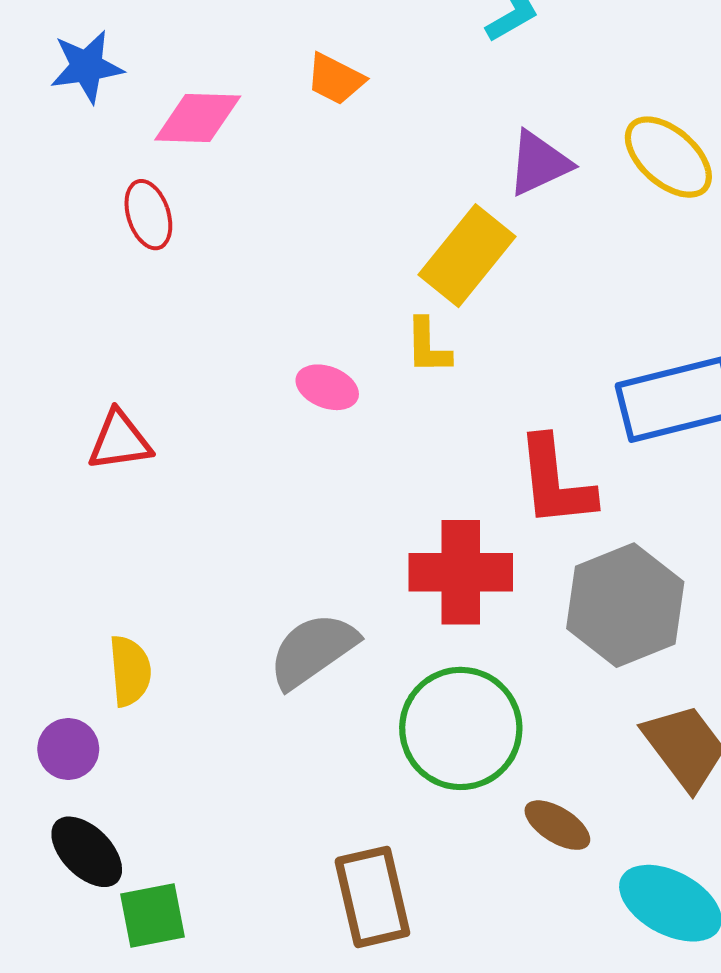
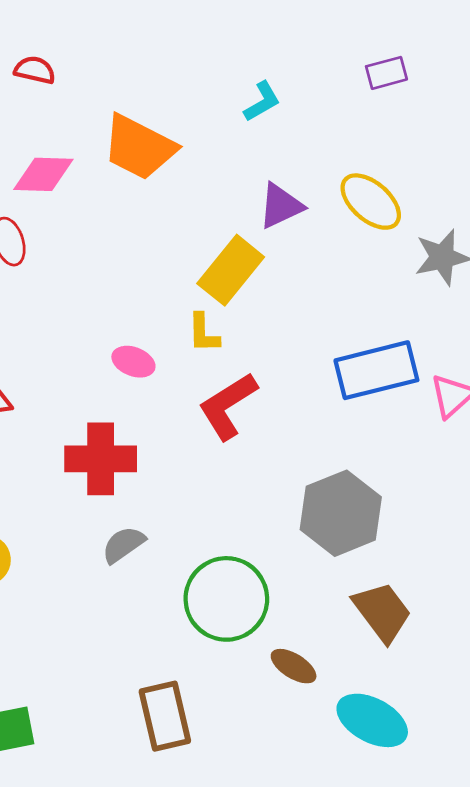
orange trapezoid: (335, 79) -> (139, 147), size x1.8
red L-shape: (555, 482) -> (228, 406), moved, turned 64
red cross: (461, 572) -> (101, 459), moved
gray semicircle: (313, 650) -> (123, 545), size x0.7

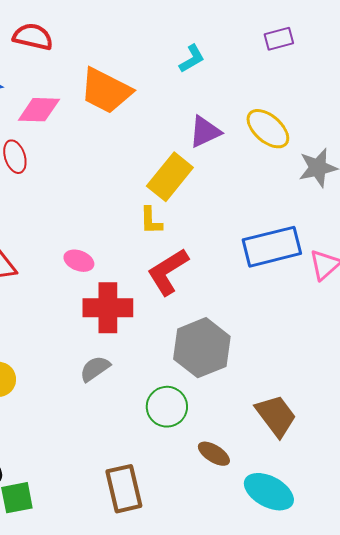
red semicircle: (35, 70) -> (33, 37), size x1.4
pink ellipse: (133, 362) -> (79, 261), moved
red cross: (101, 459) -> (108, 308), moved
gray hexagon: (341, 513) -> (202, 348), moved
green circle: (226, 599) -> (167, 407), size x0.7

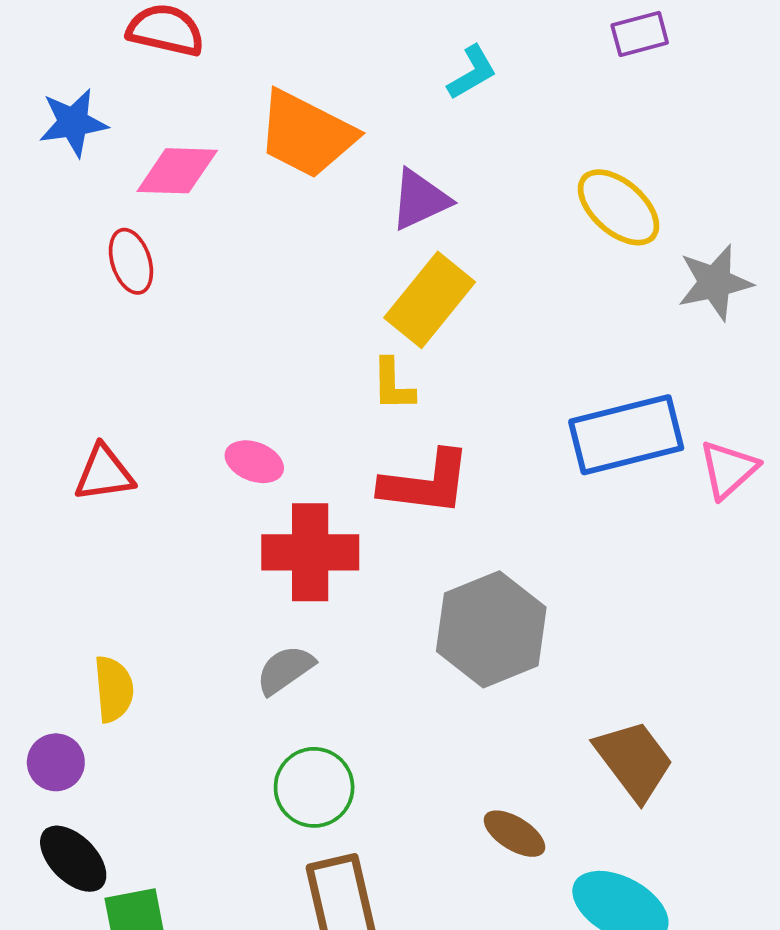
purple triangle: (205, 132) -> (420, 200), moved
red L-shape: (168, 272) -> (426, 483), turned -141
green circle: (167, 407) -> (314, 787), moved

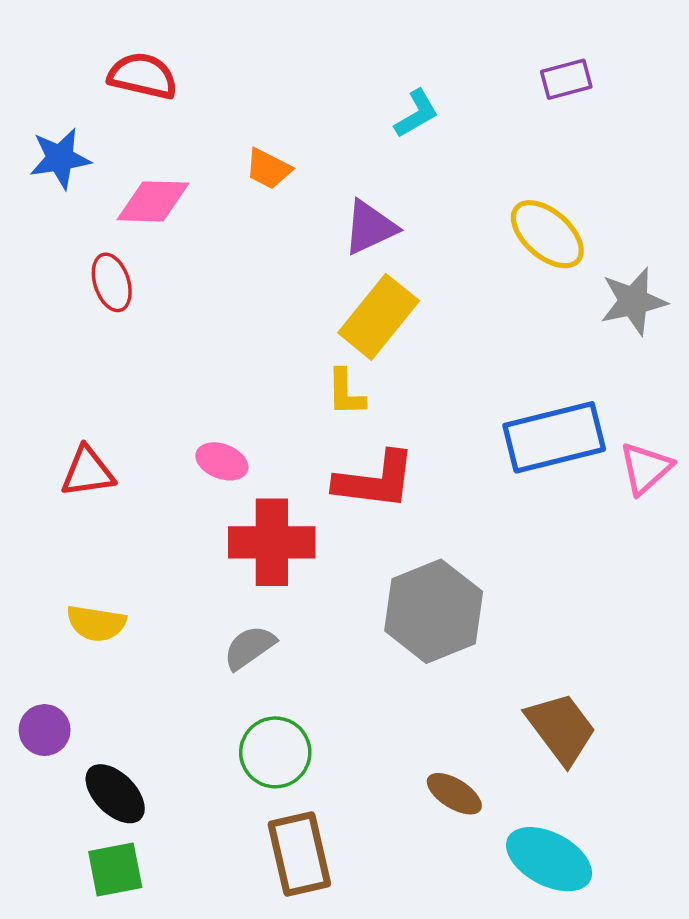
orange trapezoid: (306, 134) -> (268, 169), size x0.5
yellow semicircle: (114, 689) -> (96, 623), moved, turned 104
black ellipse: (73, 859) -> (115, 794), moved

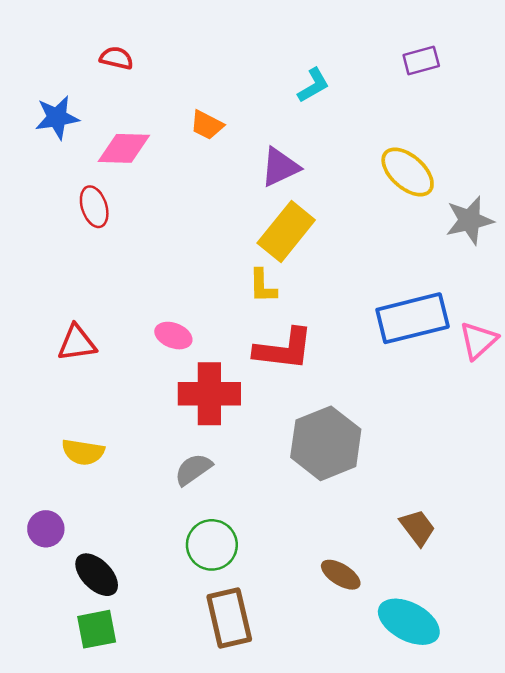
red semicircle: (143, 76) -> (116, 58), size x0.7
brown trapezoid: (561, 728) -> (418, 528), size x0.7

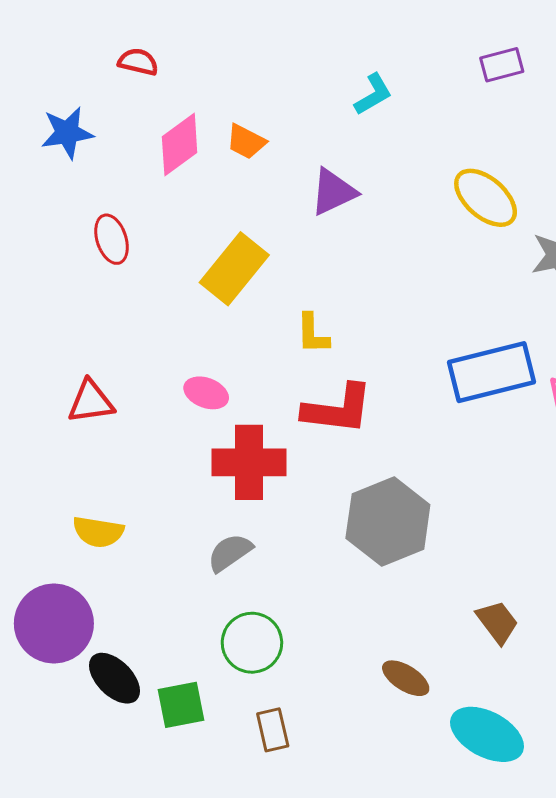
pink diamond: (124, 148) -> (180, 145), moved, turned -38
yellow rectangle: (286, 231) -> (234, 269), moved
purple circle: (46, 529) -> (54, 623), size x1.8
brown rectangle: (229, 618) -> (273, 730), size x0.6
green square: (97, 629) -> (181, 705), moved

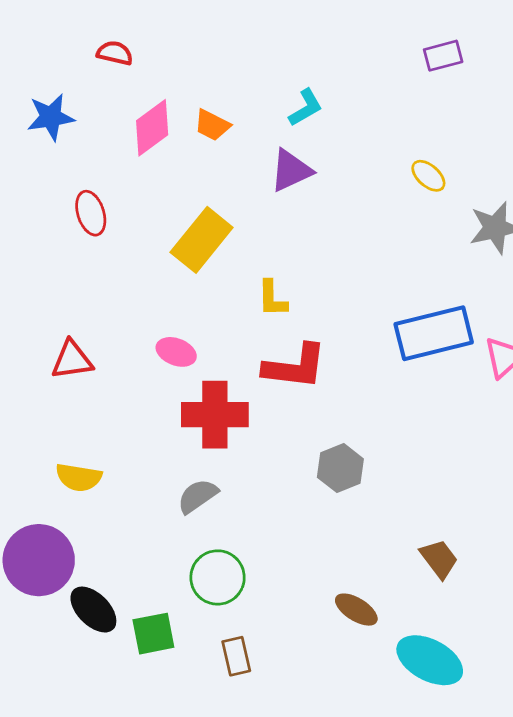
cyan L-shape: (373, 94) -> (306, 108), moved
yellow ellipse: (486, 198) -> (428, 176), size x0.6
gray hexagon: (388, 521) -> (340, 468), size x0.6

